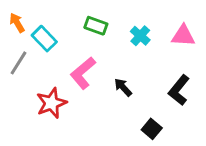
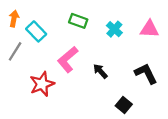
orange arrow: (17, 23) -> (14, 19), turned 42
black L-shape: (179, 90) -> (146, 73), turned 115

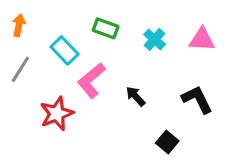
cyan rectangle: (36, 31) -> (65, 50), moved

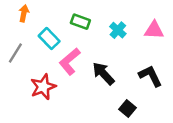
orange arrow: (19, 25) -> (24, 13), moved
black arrow: (136, 96) -> (103, 74), size x1.5

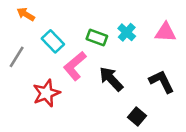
orange arrow: (24, 13) -> (26, 14), turned -70
green rectangle: (80, 22) -> (97, 37), moved

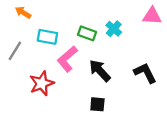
pink triangle: (166, 32) -> (152, 16), moved
cyan rectangle: (53, 41) -> (47, 37), turned -36
black square: (137, 116) -> (97, 104), moved, turned -35

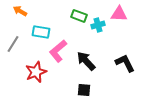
pink triangle: (152, 16) -> (119, 14), moved
cyan cross: (114, 29) -> (98, 25), turned 32
green rectangle: (87, 33) -> (79, 16), moved

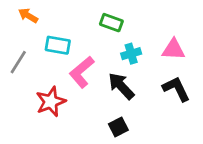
pink triangle: (119, 14) -> (173, 49), moved
cyan cross: (98, 25) -> (131, 54), moved
black square: (84, 90) -> (118, 127), turned -32

